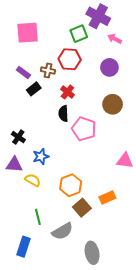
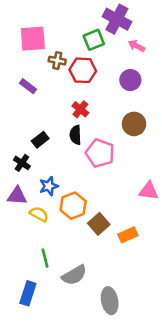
brown cross: (48, 70) -> (57, 61), moved
black rectangle: (34, 89) -> (40, 140), moved
orange hexagon: (71, 185) -> (73, 206), moved
brown square: (82, 208) -> (99, 224), moved

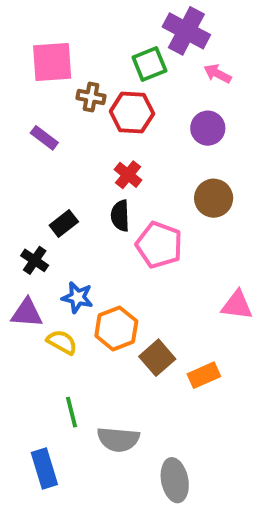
blue star: (49, 186) -> (77, 297), turned 30
gray semicircle: (74, 275) -> (118, 439), turned 35
blue rectangle: (28, 293) -> (44, 469), turned -35

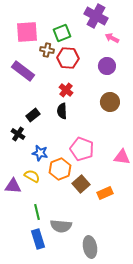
green square: (149, 64) -> (62, 33), moved
purple rectangle: (44, 138) -> (23, 71), size x1.6
pink pentagon: (159, 245) -> (82, 149), moved
purple triangle: (27, 313) -> (13, 186), moved
blue rectangle: (44, 469) -> (38, 239), moved

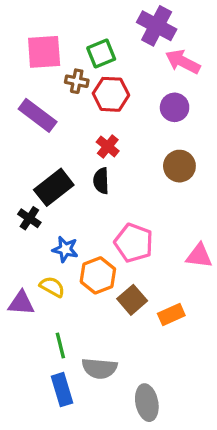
pink arrow: (112, 38) -> (183, 62), size x1.5
black rectangle: (33, 115) -> (54, 187), size x1.6

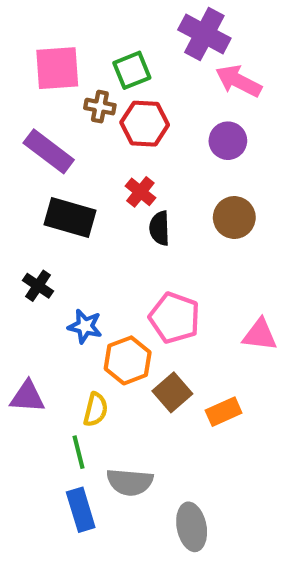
black semicircle: (101, 181) -> (160, 228), moved
black rectangle: (54, 187) -> (70, 217), moved, turned 54
yellow semicircle: (52, 287) -> (96, 410), moved, turned 75

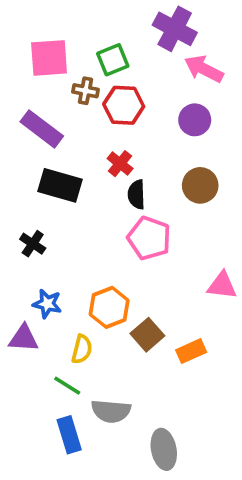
pink pentagon: (175, 318) -> (149, 238), moved
blue star: (85, 326) -> (47, 304), moved
green line: (79, 452) -> (67, 386), turned -44

